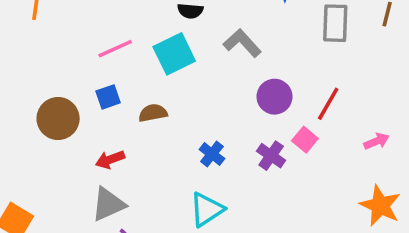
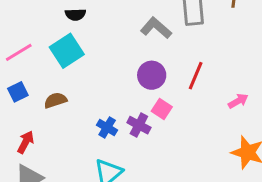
gray L-shape: (242, 43) -> (156, 28), moved
pink square: (305, 140) -> (162, 109), moved
purple cross: (271, 156) -> (139, 125), moved
red arrow: (110, 160) -> (26, 142), turned 145

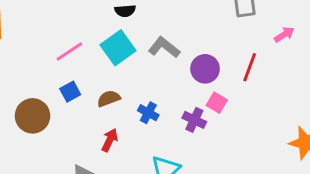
gray L-shape: (156, 28) -> (164, 47), moved
pink arrow: (238, 101) -> (284, 35), moved
blue cross: (107, 128) -> (148, 113), moved
red arrow: (26, 142) -> (110, 140), moved

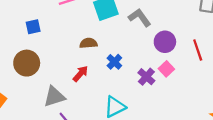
red line: (250, 67) -> (198, 50), turned -55
blue square: (70, 92) -> (33, 27), moved
brown circle: (33, 116) -> (27, 63), moved

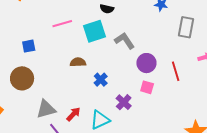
pink square: (166, 69) -> (147, 87), turned -32
red arrow: (80, 74) -> (73, 114), moved
purple cross: (146, 77) -> (124, 102), moved

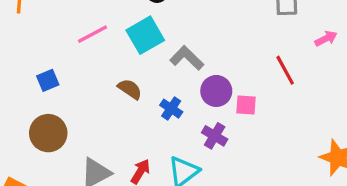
gray L-shape: (124, 41) -> (187, 58), moved
brown semicircle: (78, 62) -> (130, 89), turned 49
purple circle: (146, 63) -> (216, 91), moved

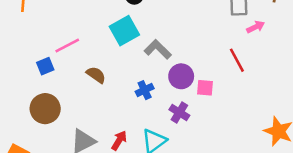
pink line: (92, 34) -> (67, 45), moved
pink arrow: (326, 39) -> (256, 27), moved
brown semicircle: (130, 89) -> (96, 75), moved
blue cross: (171, 109) -> (145, 90), turned 30

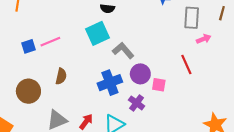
blue square: (45, 66) -> (28, 46), moved
brown semicircle: (96, 75) -> (61, 76), moved, turned 63
blue cross: (145, 90) -> (110, 83), size x1.6

